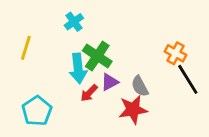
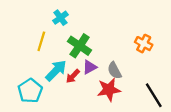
yellow line: (26, 48) -> (41, 41), moved
cyan arrow: (78, 68) -> (56, 71), moved, turned -130
black line: (188, 79) -> (154, 95), moved

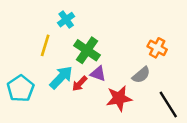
purple triangle: (90, 67) -> (98, 74), turned 48
gray semicircle: (114, 71) -> (141, 75), moved, turned -102
cyan pentagon: (30, 91) -> (21, 88), moved

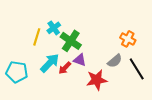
cyan cross: (66, 20) -> (54, 28), moved
cyan pentagon: (21, 88) -> (17, 72), turned -30
black line: (168, 104) -> (137, 69), moved

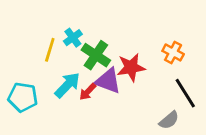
purple triangle: (80, 60) -> (108, 81), size x1.5
gray semicircle: (115, 61) -> (169, 120), moved
red star: (97, 80) -> (131, 67), moved

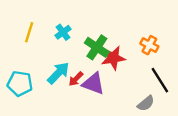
yellow line: (50, 50) -> (29, 32), moved
green cross: (96, 55) -> (97, 47), moved
purple triangle: (108, 81) -> (93, 84), moved

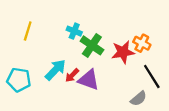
cyan cross: (63, 32) -> (74, 31), moved, turned -32
red star: (113, 58) -> (123, 52), moved

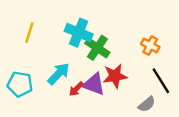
cyan cross: (74, 31) -> (79, 33), size x1.6
red star: (123, 52) -> (115, 76), moved
red arrow: (72, 75) -> (76, 89), moved

